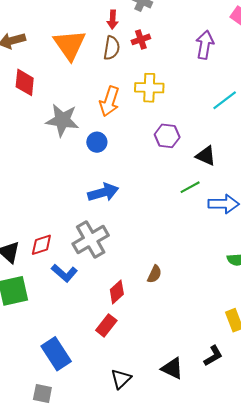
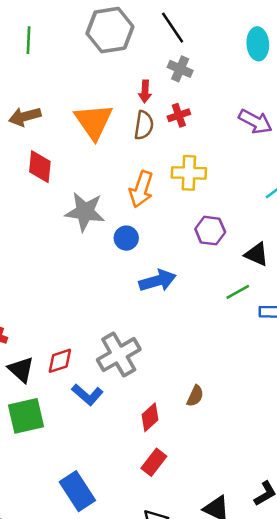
purple arrow: (205, 45) -> (255, 122), turned 108
blue arrow: (103, 192) -> (158, 281), moved
red rectangle: (106, 325) -> (154, 462), moved

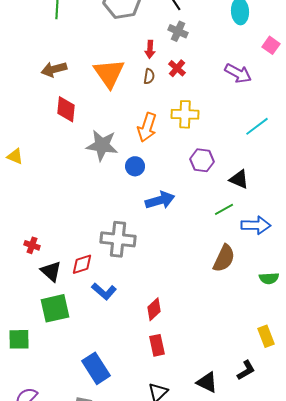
red cross: (179, 115) -> (177, 68), turned -30
brown semicircle: (144, 125) -> (149, 76), size x0.7
gray cross: (119, 355) -> (118, 239), moved, turned 36
brown semicircle: (195, 396) -> (224, 258), moved, size x1.6
red rectangle: (154, 462) -> (157, 345), turned -50

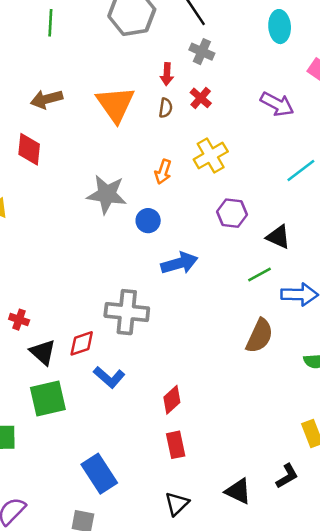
red diamond: (66, 109) -> (29, 149), moved
yellow cross: (185, 114) -> (211, 156), turned -32
orange arrow: (147, 127) -> (163, 172), size x0.7

